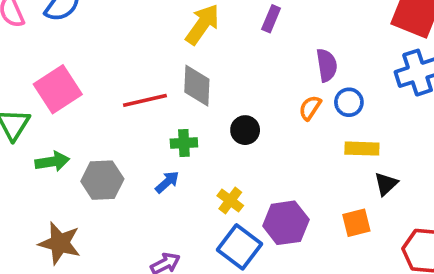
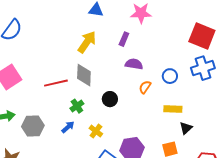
purple semicircle: (327, 65) -> (134, 64), moved, turned -72
blue circle: (349, 102) -> (170, 76), moved
green cross: (184, 143) -> (77, 106), turned -32
yellow cross: (230, 201) -> (96, 131), moved

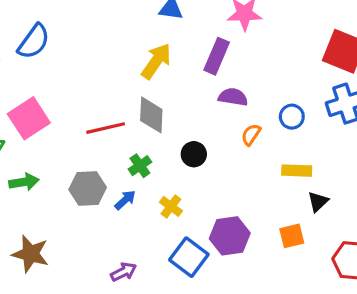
purple rectangle: (124, 39) -> (217, 56), size x1.5
gray hexagon: (33, 126) -> (88, 189), moved

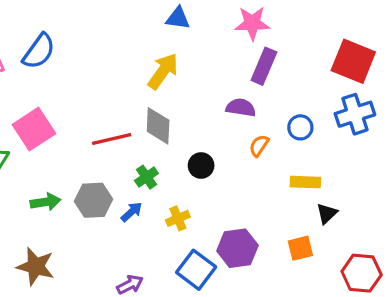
purple rectangle: (217, 56) -> (264, 66), moved
green arrow: (24, 182) -> (46, 202), moved
yellow cross: (171, 206) -> (178, 218), turned 30

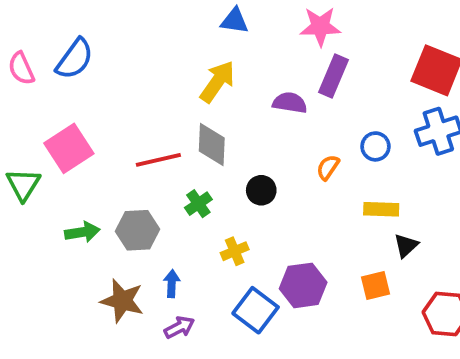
purple semicircle: (241, 108) -> (290, 103), moved
blue arrow: (132, 212) -> (172, 284), moved, turned -45
brown star: (36, 266) -> (122, 301), moved

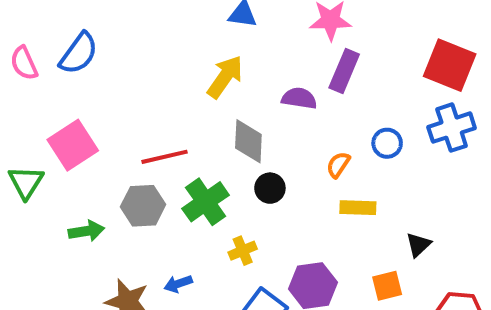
gray diamond: (212, 145) -> (248, 141), moved
green cross: (198, 204) -> (206, 202), size x1.6
yellow rectangle: (381, 209) -> (358, 208), moved
gray hexagon: (137, 230) -> (143, 206), moved
blue arrow: (172, 284) -> (178, 284), turned -112

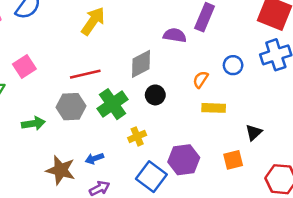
yellow arrow: (225, 77) -> (93, 21), moved
gray diamond: (248, 141) -> (141, 64), turned 60
pink square: (73, 145) -> (24, 66), size x0.7

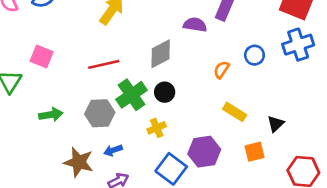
pink square: (24, 66) -> (42, 56), turned -35
black circle: (155, 95) -> (165, 92), moved
gray hexagon: (71, 107) -> (100, 113), moved
yellow rectangle: (214, 108) -> (235, 112), moved, turned 30

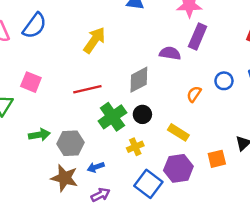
yellow rectangle: (235, 112) -> (178, 132), moved
gray hexagon: (100, 113) -> (71, 143), moved
orange square: (254, 152) -> (217, 159), moved

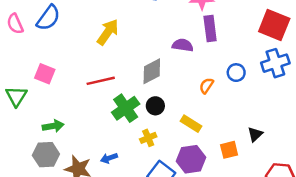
purple rectangle: (198, 36) -> (210, 29), turned -30
gray hexagon: (71, 143) -> (46, 155), moved

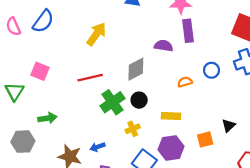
orange semicircle: (206, 86) -> (185, 82), turned 40
yellow rectangle: (191, 124) -> (171, 116), turned -30
gray hexagon: (46, 155) -> (23, 142), moved

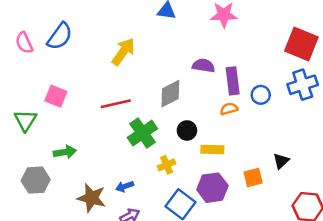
purple rectangle: (188, 31) -> (233, 81), moved
black circle: (139, 100) -> (187, 130), moved

